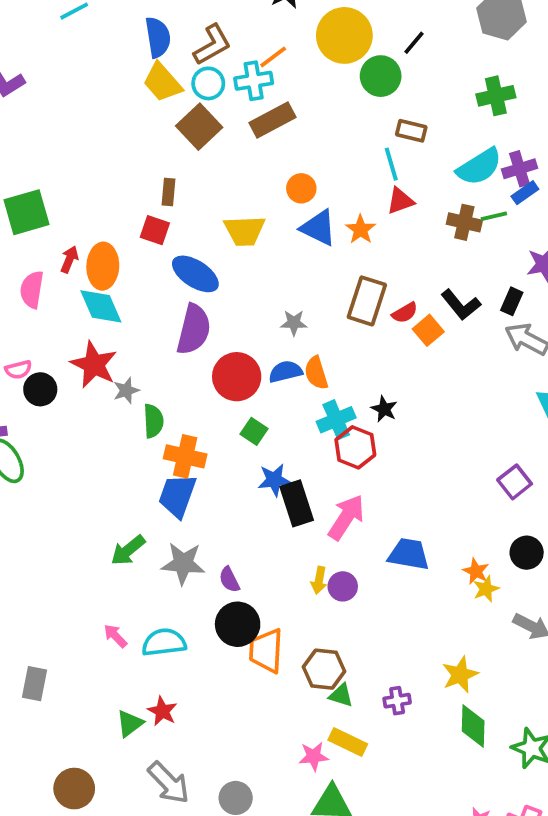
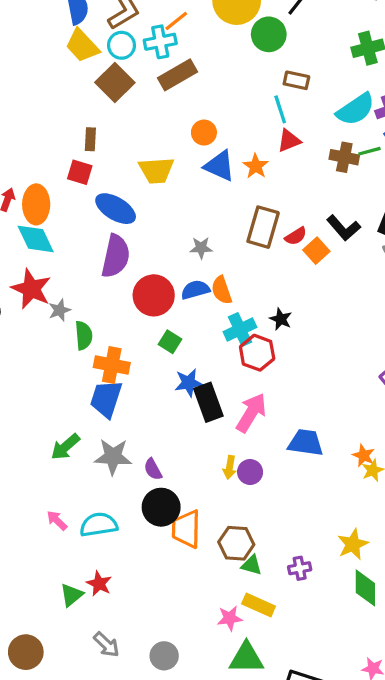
gray arrow: (169, 783) -> (106, 645), size x0.7

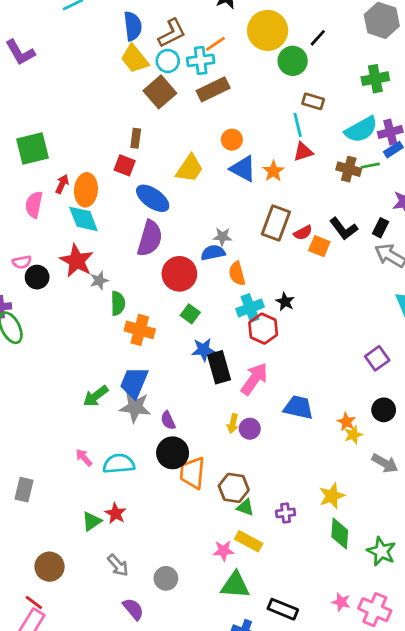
yellow trapezoid: (156, 170) -> (189, 169), turned -56
orange square: (316, 251) -> (319, 246), turned -30
blue semicircle: (195, 290) -> (213, 253), moved
blue trapezoid: (106, 399) -> (134, 383), moved

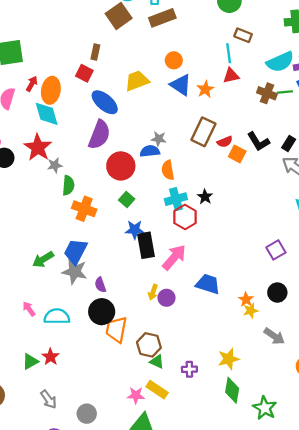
yellow trapezoid: (189, 169) -> (137, 81), turned -150

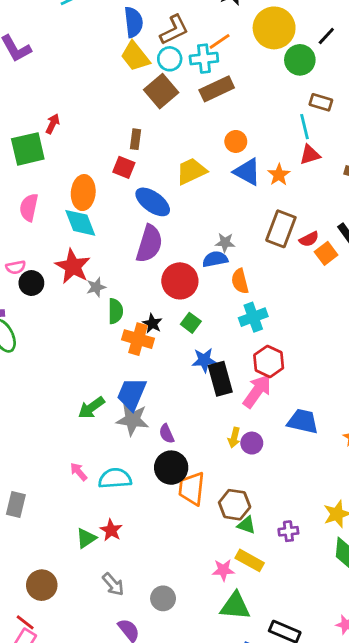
red arrow: (32, 84) -> (53, 124), moved
orange square: (237, 154) -> (326, 253), turned 30
black star: (205, 197) -> (152, 323), moved
red hexagon: (185, 217) -> (269, 361), moved

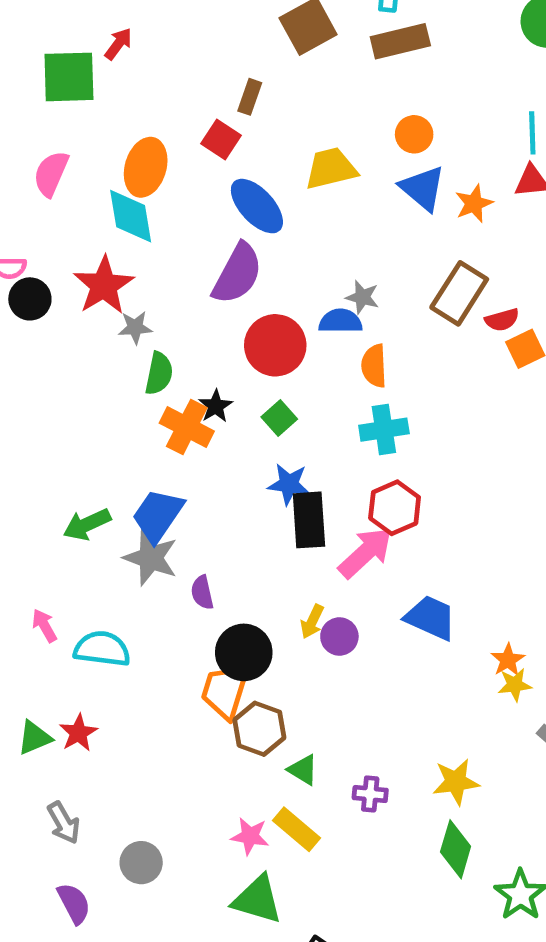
black circle: (171, 468) -> (244, 652), moved
brown hexagon: (235, 505) -> (259, 729), moved

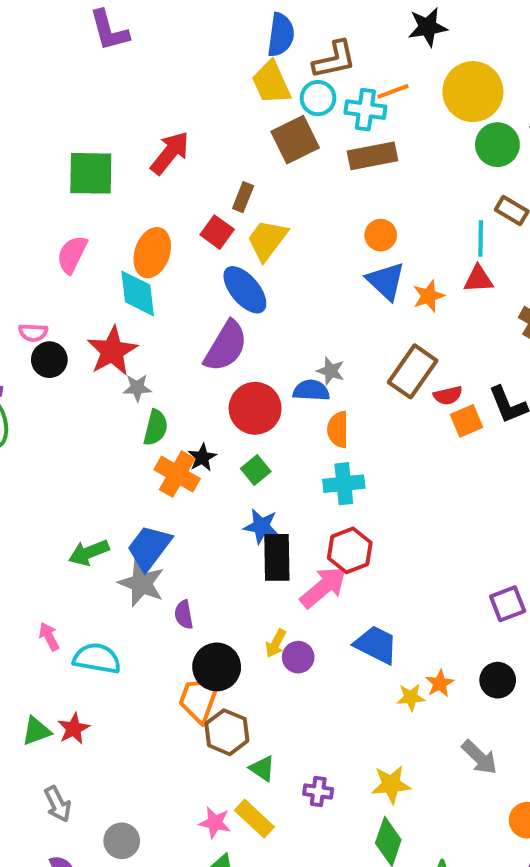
red arrow: (118, 44) -> (170, 153), moved, size x1.6
yellow trapezoid: (331, 168) -> (267, 240), moved, turned -42
yellow star: (515, 685) -> (411, 697), moved

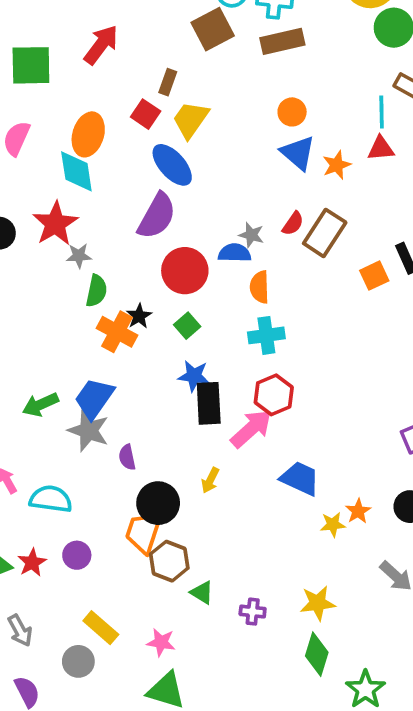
red semicircle: (448, 395) -> (293, 224), moved, turned -40
purple circle: (298, 657) -> (77, 555), moved
yellow rectangle: (254, 819) -> (101, 628), moved

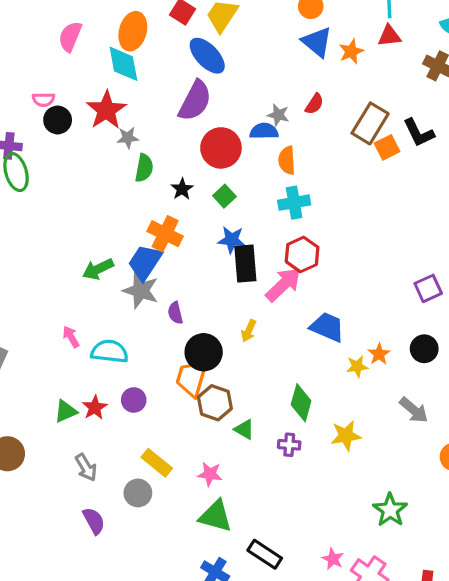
brown rectangle: (325, 233) -> (370, 123), moved
orange cross: (117, 332) -> (165, 234), moved
green diamond: (317, 654) -> (301, 403), moved

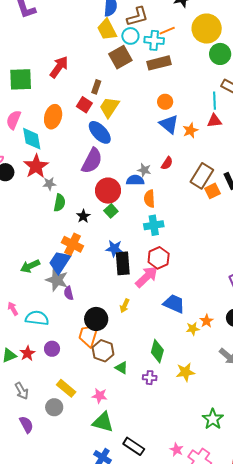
cyan diamond: (123, 64) -> (32, 139), moved
green square: (224, 196) -> (111, 211), moved
purple semicircle: (175, 313) -> (69, 293), moved

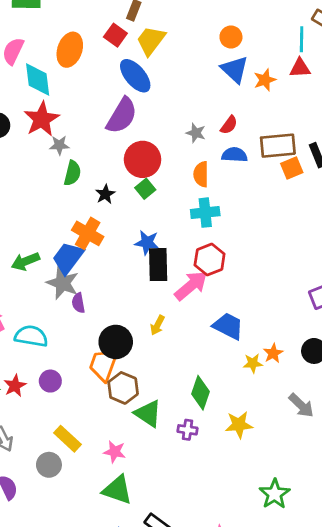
brown rectangle: (202, 176) -> (278, 146), turned 50
blue semicircle: (135, 180) -> (234, 155), moved
green triangle: (121, 368) -> (148, 414), size x1.5

